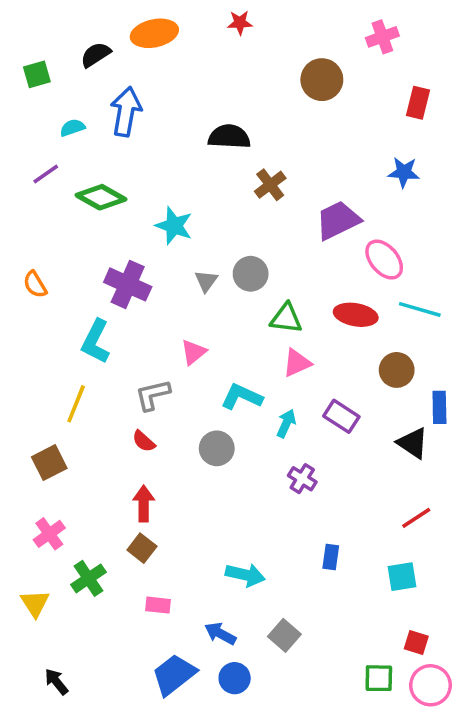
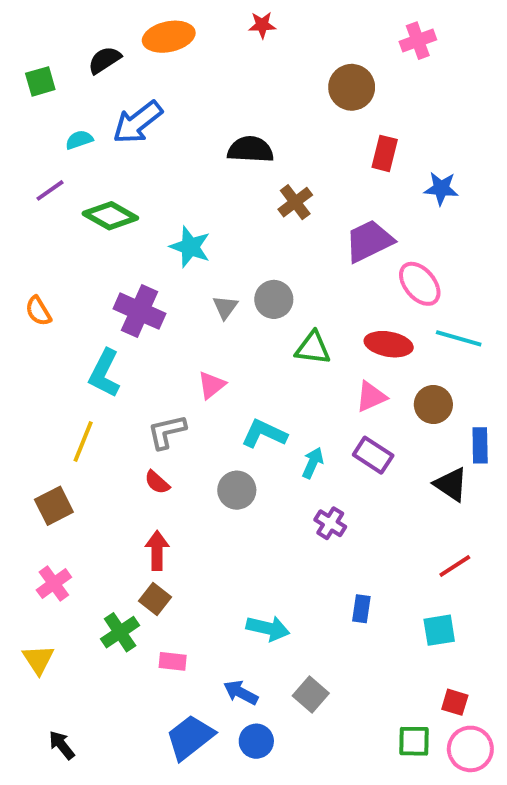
red rectangle: (418, 103) -> (385, 153), moved
blue arrow: (126, 112) -> (138, 122), turned -138
pink triangle: (297, 363) -> (371, 397), moved
green cross: (88, 578) -> (120, 632), moved

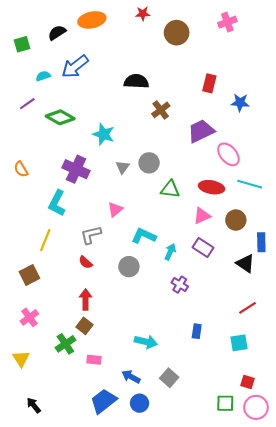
brown circle: (352, 87) -> (177, 33), moved

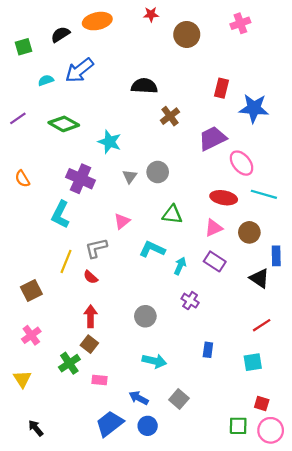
blue star: (240, 103) -> (254, 108), size x1.5
purple line: (27, 104) -> (18, 118), moved
green triangle: (170, 189) -> (172, 214), moved
yellow line: (45, 240) -> (66, 261), moved
gray circle: (129, 267) -> (145, 316), moved

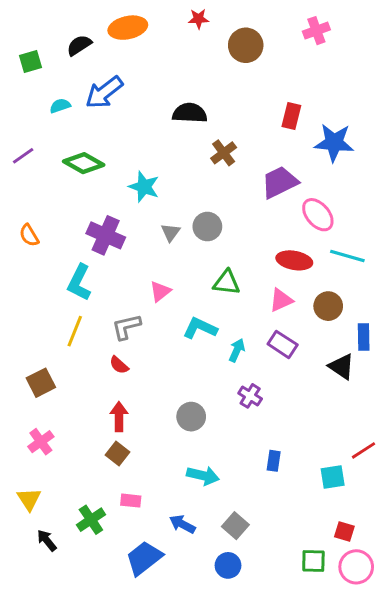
yellow line: (66, 261) -> (75, 331), moved
red line: (262, 325) -> (364, 450), moved
green cross: (69, 363) -> (91, 520), moved
blue circle: (148, 426) -> (228, 565), moved
black arrow: (36, 428) -> (47, 540), moved

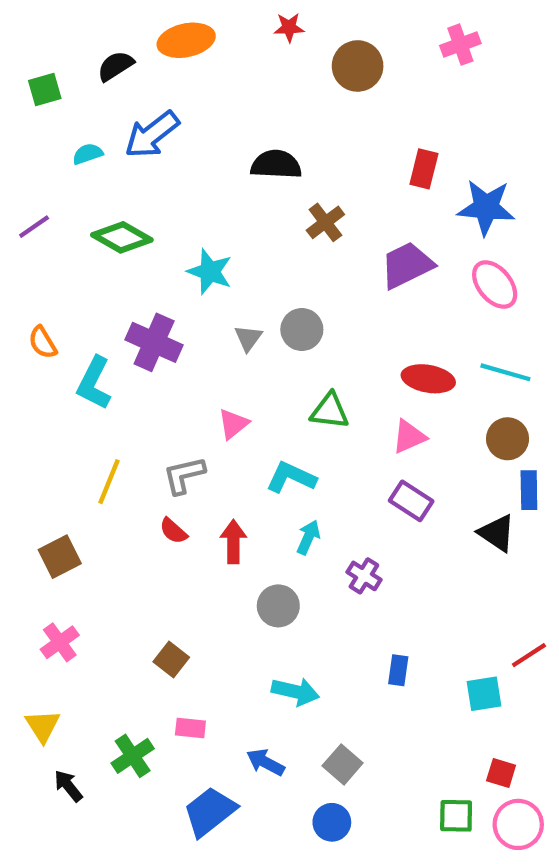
pink ellipse: (318, 215) -> (495, 285), moved
cyan L-shape: (79, 283) -> (94, 383), moved
brown circle: (328, 306) -> (508, 439), moved
cyan arrow: (237, 350) -> (308, 537), moved
red arrow: (119, 417) -> (233, 542), moved

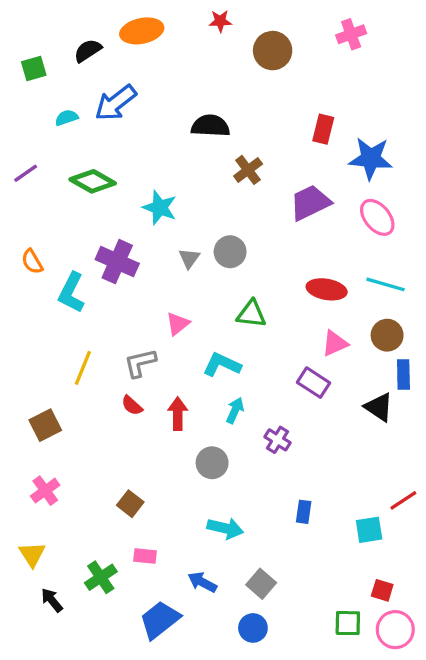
pink triangle: (409, 437) -> (335, 343), moved

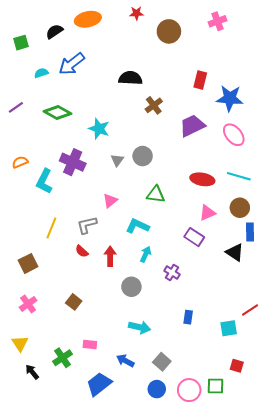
orange semicircle: (32, 262) -> (20, 162), turned 98
brown square: (130, 504) -> (74, 302), moved
pink circle: (395, 630) -> (189, 390), moved

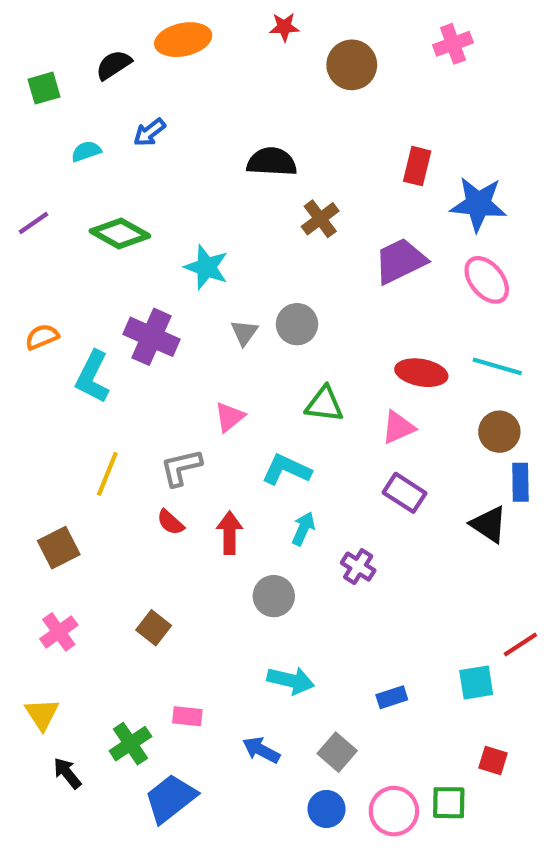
blue arrow: (72, 64) -> (149, 132), size x0.6
pink triangle: (207, 213) -> (398, 427), moved
blue rectangle: (188, 317) -> (392, 697), moved, turned 64
blue trapezoid: (99, 384) -> (171, 798), moved

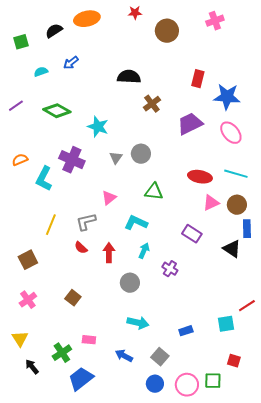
pink triangle: (398, 427) -> (211, 203), moved

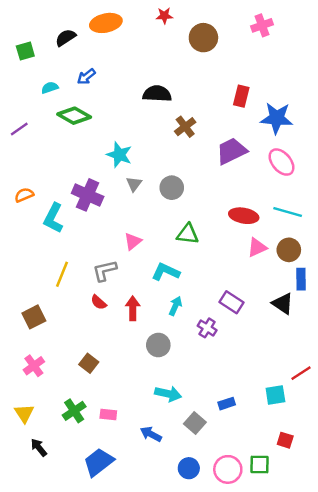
green diamond: (57, 111) -> (74, 116), moved
gray triangle: (116, 158) -> (134, 184), moved
purple rectangle: (192, 234) -> (231, 302), moved
green cross: (62, 353) -> (74, 411), moved
gray square: (160, 357) -> (195, 423), moved

